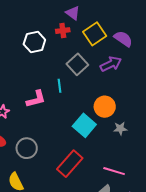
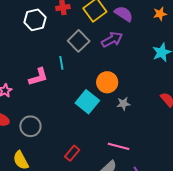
red rectangle: (70, 164) -> (72, 153), moved, size x0.6

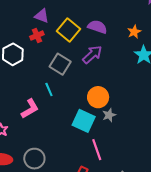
orange star: (160, 14) -> (134, 32), moved
gray star: (123, 104) -> (109, 115), moved
pink line: (119, 146) -> (97, 150), moved, turned 70

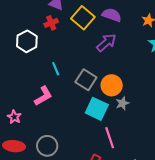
gray square: (60, 64) -> (86, 80), moved
cyan line: (49, 90) -> (56, 69), moved

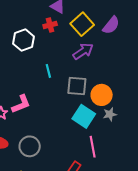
purple semicircle: (112, 15) -> (111, 25), turned 102
purple arrow: (106, 43) -> (83, 51), moved
gray square: (86, 80) -> (77, 86), turned -35
pink L-shape: (43, 96) -> (21, 104), moved

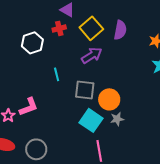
purple semicircle: (111, 25) -> (120, 30), turned -30

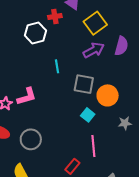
red cross: (59, 28) -> (55, 16), moved
purple semicircle: (120, 30) -> (121, 46), moved
gray star: (117, 119) -> (125, 123), moved
cyan square: (91, 120) -> (88, 115), size x0.6

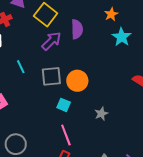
gray star: (125, 123) -> (101, 114), moved
pink line: (93, 146) -> (66, 135), moved

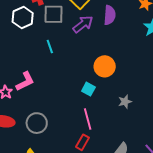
gray square: (51, 76) -> (54, 14), moved

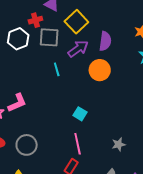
cyan line: (50, 46) -> (57, 69), moved
orange circle: (105, 66) -> (100, 70), moved
gray star: (125, 102) -> (119, 144), moved

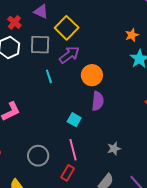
red cross: (35, 20) -> (14, 22), moved, turned -32
purple semicircle: (105, 41) -> (98, 101), moved
gray circle: (27, 145) -> (38, 156), moved

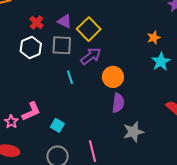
purple triangle: (41, 12) -> (65, 21), moved
cyan square: (74, 120) -> (57, 125), moved
gray star: (114, 149) -> (133, 132), moved, size x1.5

